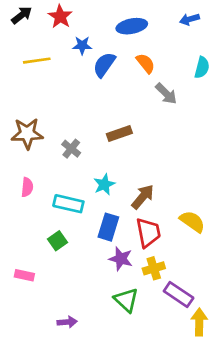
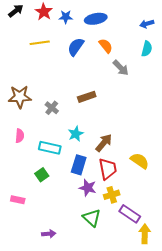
blue arrow: (190, 19) -> (147, 24), moved
blue star: (82, 45) -> (66, 17), moved
yellow line: (37, 61) -> (40, 43), moved

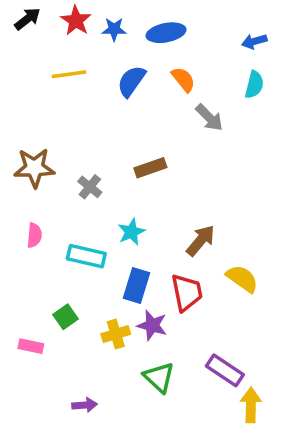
brown arrow: (104, 143) -> (201, 241), moved
green square: (42, 175) -> (66, 317), moved
yellow cross: (112, 195) -> (116, 334), moved

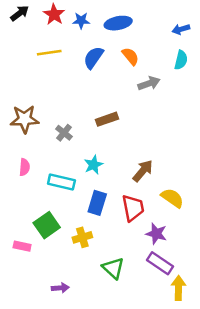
gray arrow: (209, 118) -> (149, 83), turned -65
green square: (66, 317) -> (47, 225), size x1.5
purple star: (152, 325) -> (156, 234), moved

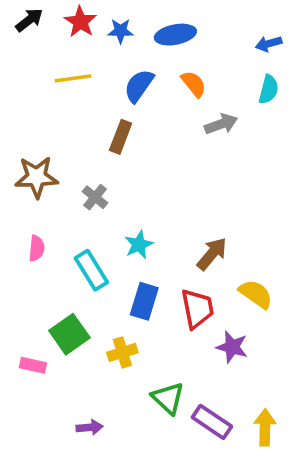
brown rectangle: (107, 119) -> (121, 137), moved, turned -50
cyan rectangle: (61, 182) -> (91, 270), turned 45
purple rectangle: (160, 263) -> (212, 422), moved

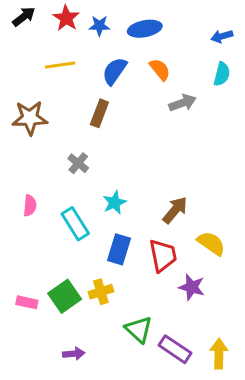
brown star: (37, 177) -> (30, 118), moved
green square: (69, 334) -> (65, 296), moved

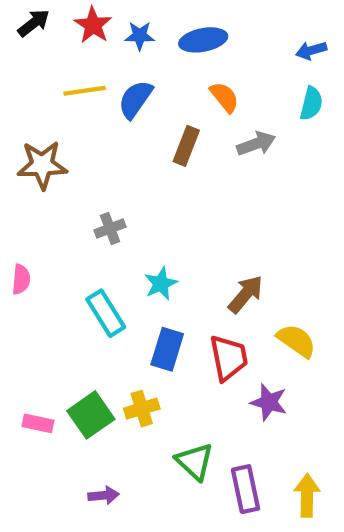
blue semicircle: (115, 71) -> (135, 99), moved
brown rectangle: (99, 113) -> (186, 146), moved
gray cross: (78, 163) -> (110, 228), turned 30
pink semicircle: (30, 206) -> (21, 279), moved
purple rectangle: (175, 349) -> (246, 489), turned 44

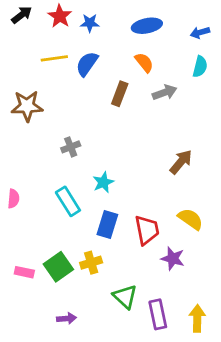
blue ellipse: (203, 40) -> (147, 26), moved
pink semicircle: (21, 279) -> (13, 199), moved
brown arrow: (246, 294) -> (181, 162), moved

